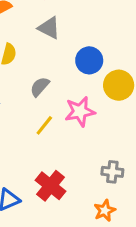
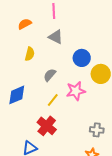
red cross: (50, 186) -> (47, 126), moved

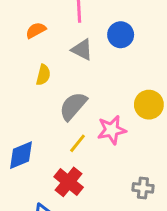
blue circle: (82, 58) -> (121, 35), moved
gray semicircle: (50, 75) -> (73, 106), size x1.5
blue diamond: (17, 95) -> (21, 155), moved

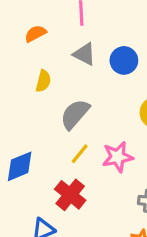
blue circle: (121, 35) -> (124, 60), moved
pink star: (112, 130) -> (118, 157), moved

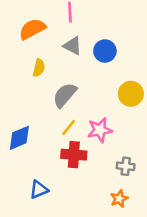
orange semicircle: (35, 34) -> (32, 29), size x1.5
red cross: (70, 195) -> (74, 155), moved, turned -35

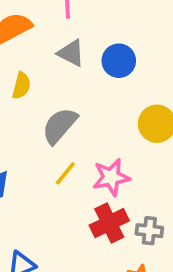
red cross: (74, 155) -> (109, 223), moved, turned -30

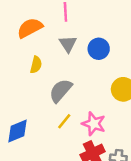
gray triangle: (71, 53) -> (68, 44), turned 30
pink star: (111, 177) -> (94, 124), turned 30

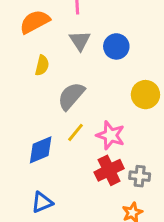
blue diamond: (18, 131) -> (41, 150), moved

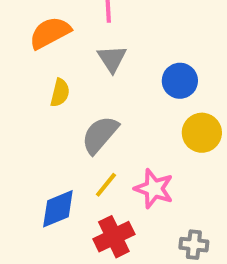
blue circle: (116, 46) -> (180, 81), moved
red cross: (109, 170) -> (114, 237), moved

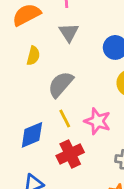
yellow line: (106, 185) -> (65, 118), turned -66

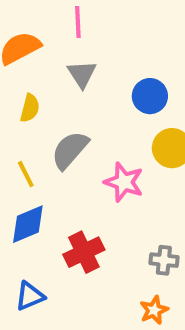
yellow line: (65, 118) -> (26, 174), moved
pink star: (97, 121) -> (124, 182), moved

